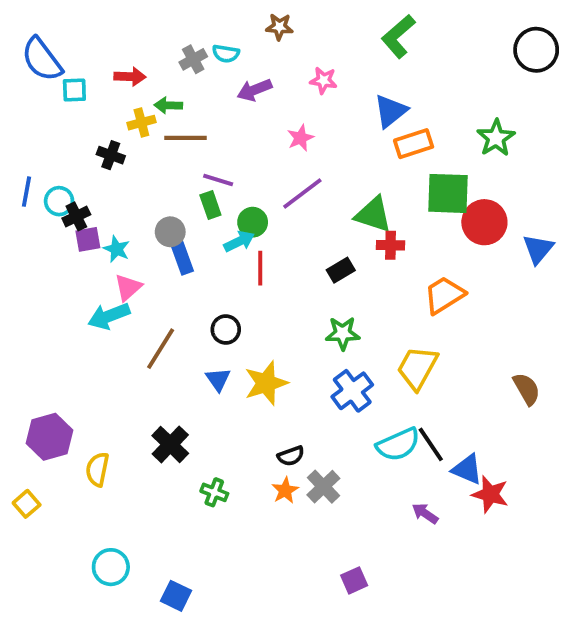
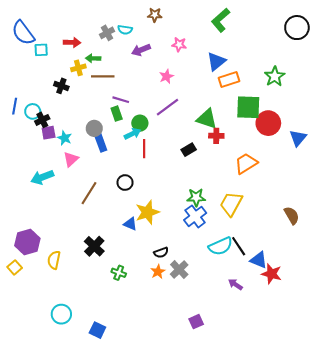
cyan arrow: (109, 316) -> (42, 177), moved
green star: (343, 333) -> (196, 197), moved
blue triangle: (218, 379) -> (130, 224), moved, turned -32
yellow square: (27, 504) -> (15, 267), moved

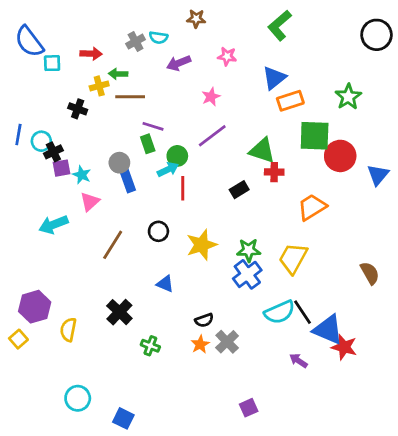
yellow star: (147, 212) -> (202, 245), moved
blue triangle: (259, 260) -> (328, 330), size x1.4

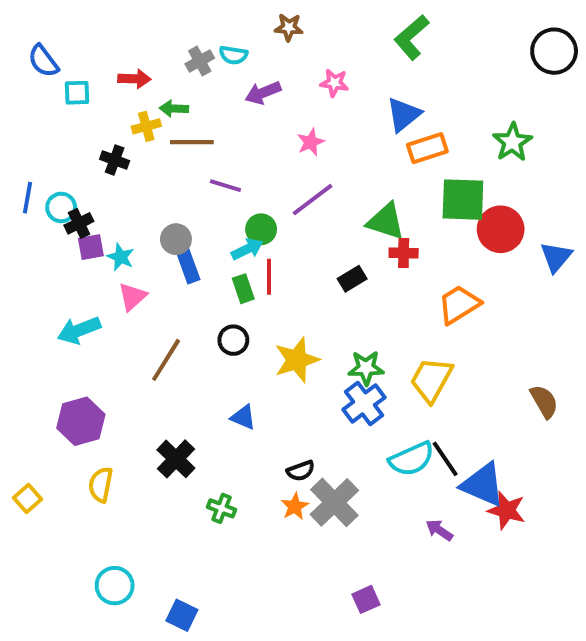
blue semicircle: (29, 42) -> (43, 61), size x0.7
green rectangle: (148, 144) -> (243, 289), moved
purple hexagon: (35, 307) -> (81, 421), moved
gray cross: (227, 342) -> (334, 502), size x1.4

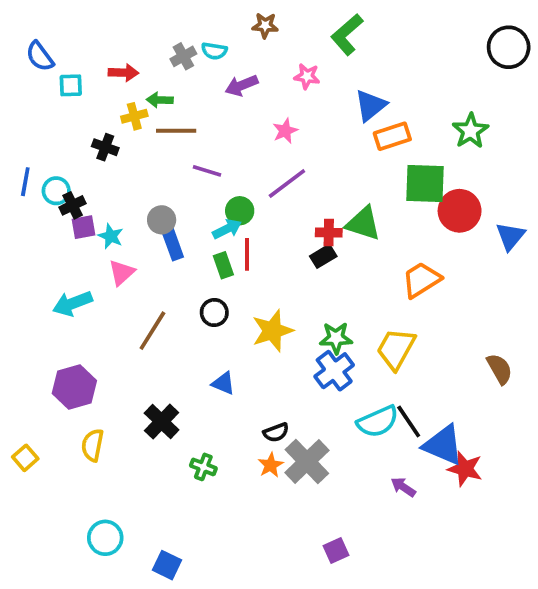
green L-shape: (412, 37) -> (347, 35), moved
green triangle: (386, 221) -> (363, 223), moved
red cross: (404, 253) -> (329, 233), moved

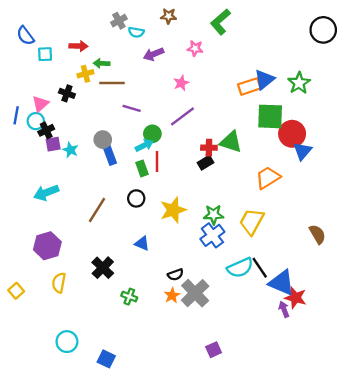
gray cross: (183, 56) -> (119, 21), moved
blue triangle: (371, 105) -> (264, 80), moved
blue triangle: (510, 236) -> (302, 151), moved
pink triangle: (122, 273) -> (40, 104), moved
purple arrow: (403, 487) -> (284, 309), moved, turned 35

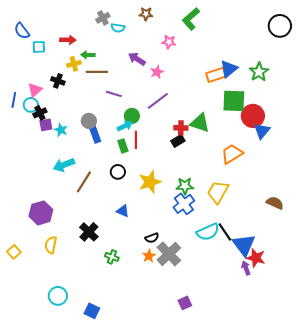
purple arrow: (154, 54) -> (137, 59), moved, turned 54
cyan arrow: (46, 193) -> (64, 165), moved
brown semicircle: (317, 234) -> (275, 203), turned -36
blue triangle: (282, 283) -> (244, 245), turned 30

